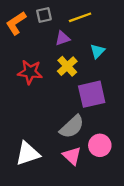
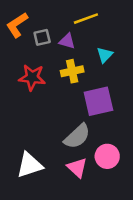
gray square: (44, 15) -> (42, 37), moved
purple triangle: (63, 38) -> (67, 41), turned 35
yellow cross: (67, 66) -> (72, 71), turned 30

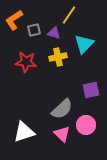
yellow line: (86, 19) -> (69, 15), turned -36
cyan triangle: (105, 55) -> (84, 44), size x1.5
purple square: (98, 101) -> (91, 90), moved, size x0.7

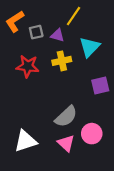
purple square: (91, 90) -> (100, 85), moved

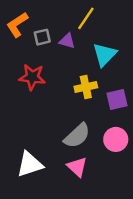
yellow cross: (62, 61) -> (86, 87), moved
pink circle: (92, 134) -> (116, 139), moved

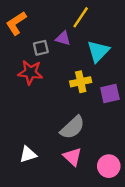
gray square: (42, 37) -> (41, 48), moved
pink circle: (116, 139) -> (109, 166), moved
white triangle: (30, 164) -> (28, 154), size x0.7

